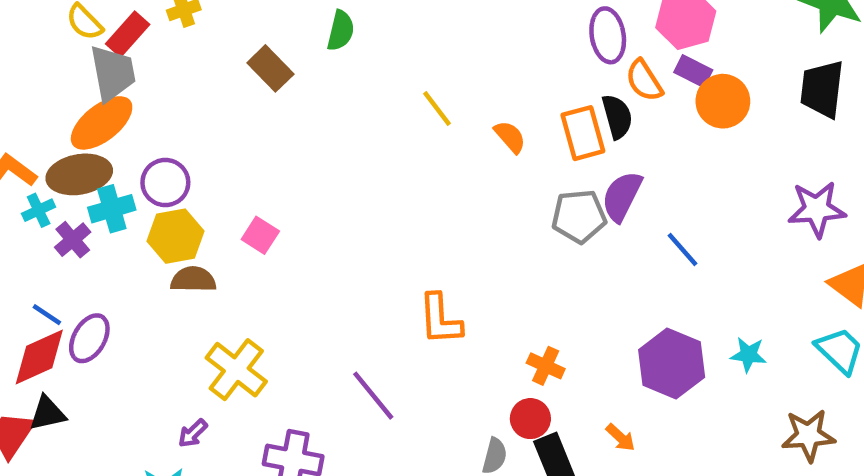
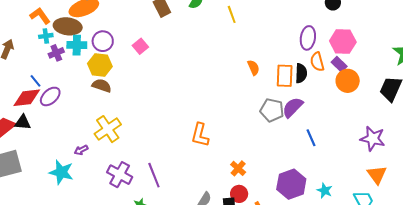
yellow line: (437, 108) -> (232, 14), moved
pink square: (260, 235) -> (140, 46), moved
purple line: (373, 396) -> (154, 175), moved
red circle: (530, 419) -> (239, 194), moved

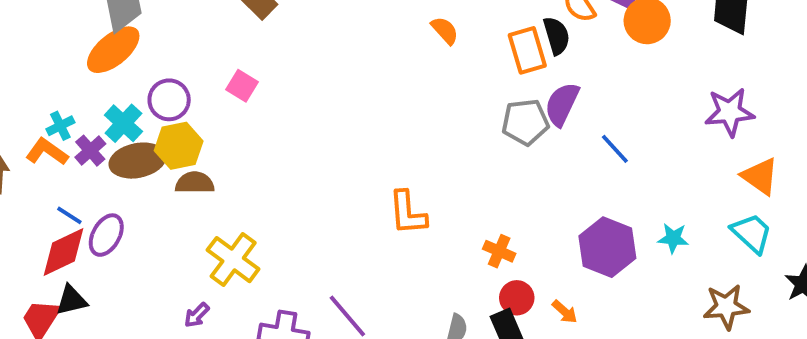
orange L-shape: (40, 16) -> (47, 152), moved
brown ellipse: (68, 26) -> (137, 161), moved
cyan cross: (77, 45) -> (123, 123), turned -30
orange semicircle: (253, 68) -> (445, 30), moved

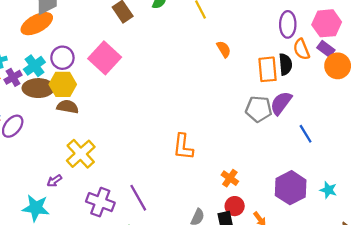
pink square: (242, 86) -> (105, 58), size x1.8

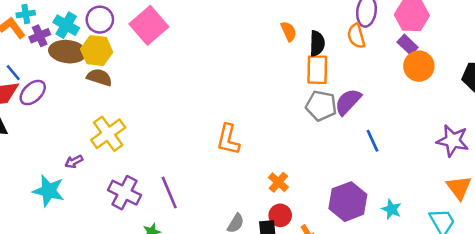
orange semicircle: (301, 49) -> (356, 36), moved
black semicircle: (285, 64) -> (317, 43), moved
cyan cross: (34, 66) -> (66, 25), turned -30
orange rectangle: (268, 69) -> (317, 70), moved

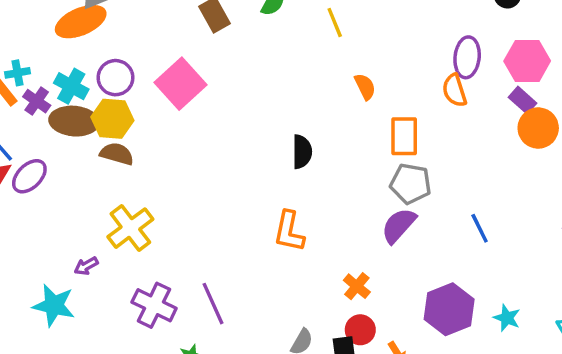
purple cross: (40, 36) -> (37, 101), turned -30
black semicircle: (317, 43) -> (302, 152), moved
purple semicircle: (348, 102) -> (399, 225), moved

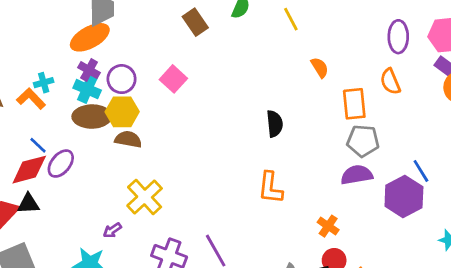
pink square: (180, 84) -> (173, 79), size x0.7
orange semicircle: (455, 90) -> (390, 82), moved
purple cross: (37, 101) -> (89, 70), moved
purple semicircle: (399, 225) -> (357, 175), turned 44
purple hexagon: (449, 309) -> (404, 196), moved

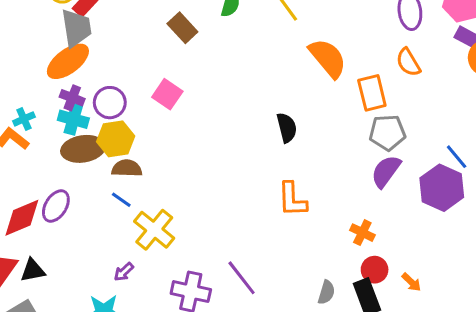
orange semicircle: (320, 67) -> (328, 58), size x1.8
blue line: (38, 145) -> (121, 200), moved
purple semicircle: (357, 175) -> (386, 171), turned -36
black triangle: (28, 204) -> (33, 270), moved

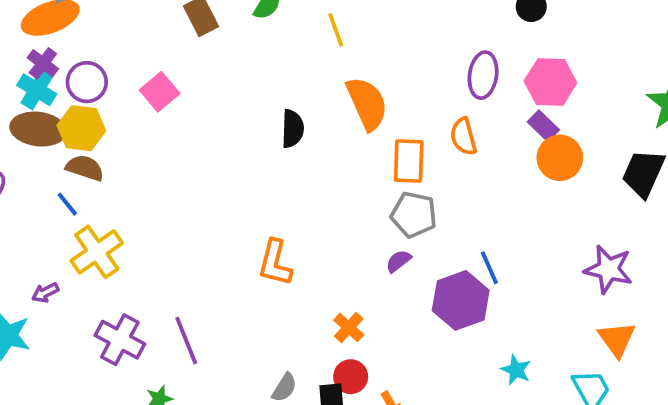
black semicircle: (287, 128) -> (293, 129), moved
purple semicircle: (386, 171) -> (398, 261), size x0.6

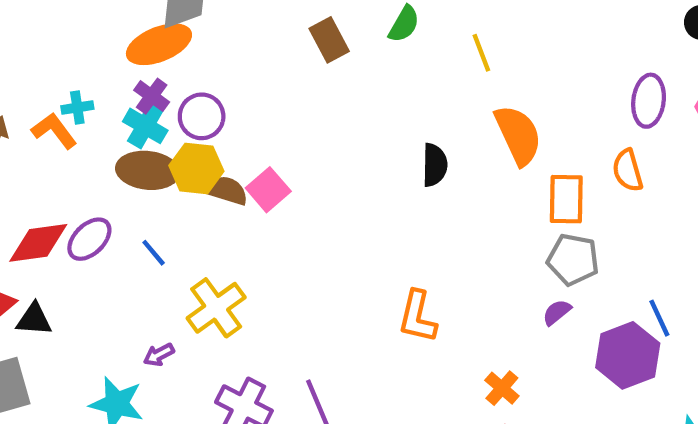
pink square: (160, 92) -> (268, 190), moved
brown semicircle: (85, 168) -> (226, 190), moved
blue line: (67, 204) -> (154, 253), moved

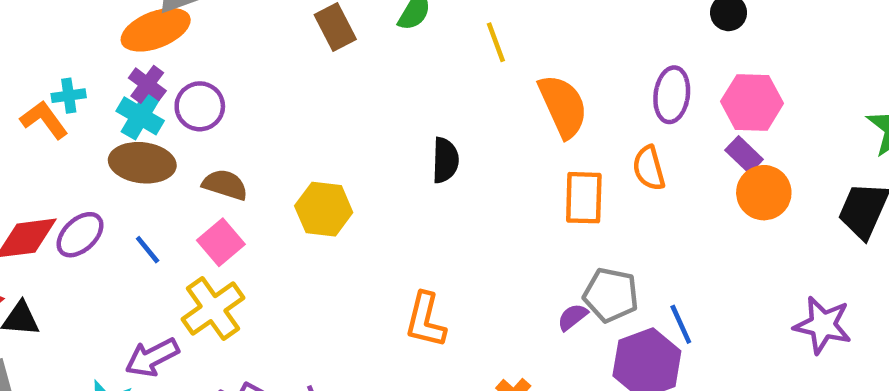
orange semicircle: (518, 135) -> (563, 106), moved
yellow hexagon: (196, 168) -> (324, 209), moved
pink square: (268, 190) -> (221, 242), moved
gray pentagon: (573, 260) -> (611, 295), moved
purple arrow: (159, 355) -> (152, 357), size x1.6

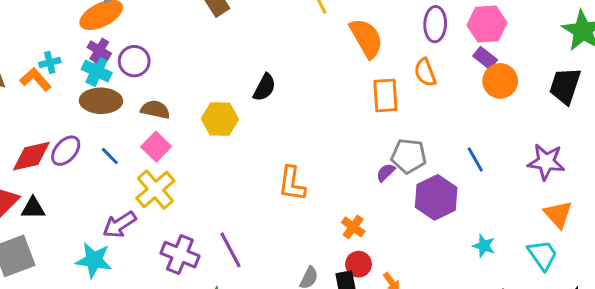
black semicircle: (445, 160) -> (264, 87), moved, turned 32
blue line: (681, 324) -> (475, 160), moved

